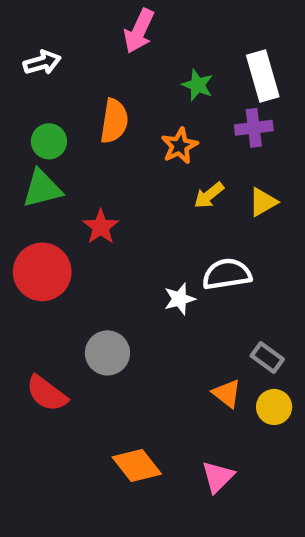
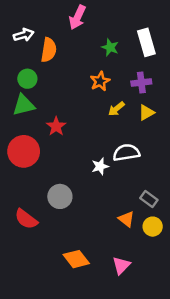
orange semicircle: (114, 121) -> (49, 50), moved
purple cross: (254, 128) -> (141, 82), moved

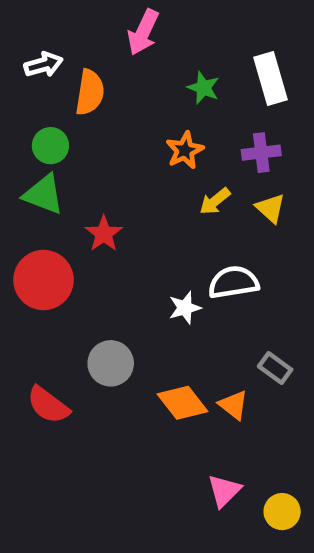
green triangle: (24, 105) -> (44, 194), turned 35
yellow triangle: (146, 113) -> (270, 208), turned -48
yellow circle: (153, 227) -> (282, 512), moved
orange diamond: (76, 259) -> (182, 403), moved

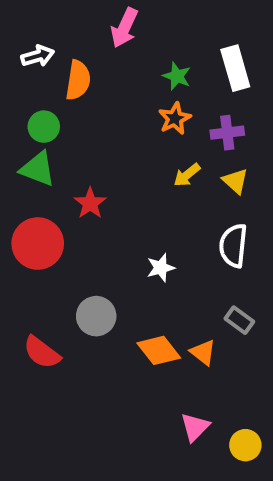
orange star: (185, 150) -> (175, 119), moved
white semicircle: (233, 282) -> (233, 246), moved, turned -75

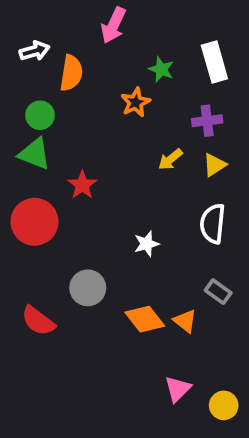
orange star: (175, 119) -> (136, 102), moved
yellow triangle: (235, 181) -> (214, 165), turned 45

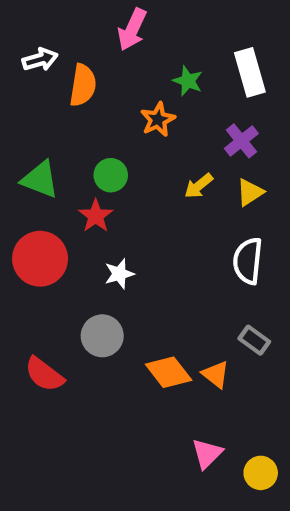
green circle: (40, 115) -> (111, 175), moved
purple cross: (207, 121) -> (241, 141), turned -32
white star: (147, 244) -> (119, 274), moved

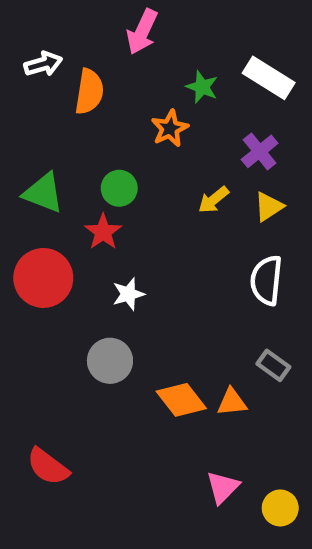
white rectangle: (250, 72) -> (269, 78), turned -42
red semicircle: (44, 374) -> (48, 467), moved
orange triangle: (216, 374) -> (232, 402), turned -44

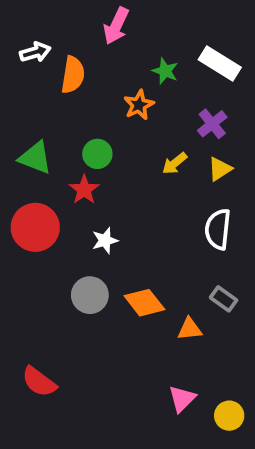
orange diamond: (181, 400) -> (144, 303), moved

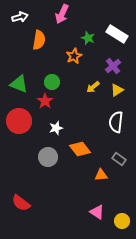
white arrow: (35, 52) -> (20, 17), moved
orange diamond: (144, 303) -> (80, 149), moved
pink triangle: (182, 399) -> (97, 212), turned -42

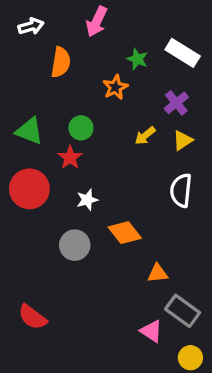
gray rectangle: (119, 159) -> (183, 311), moved, size x1.5
yellow circle: (122, 221) -> (190, 358), moved

